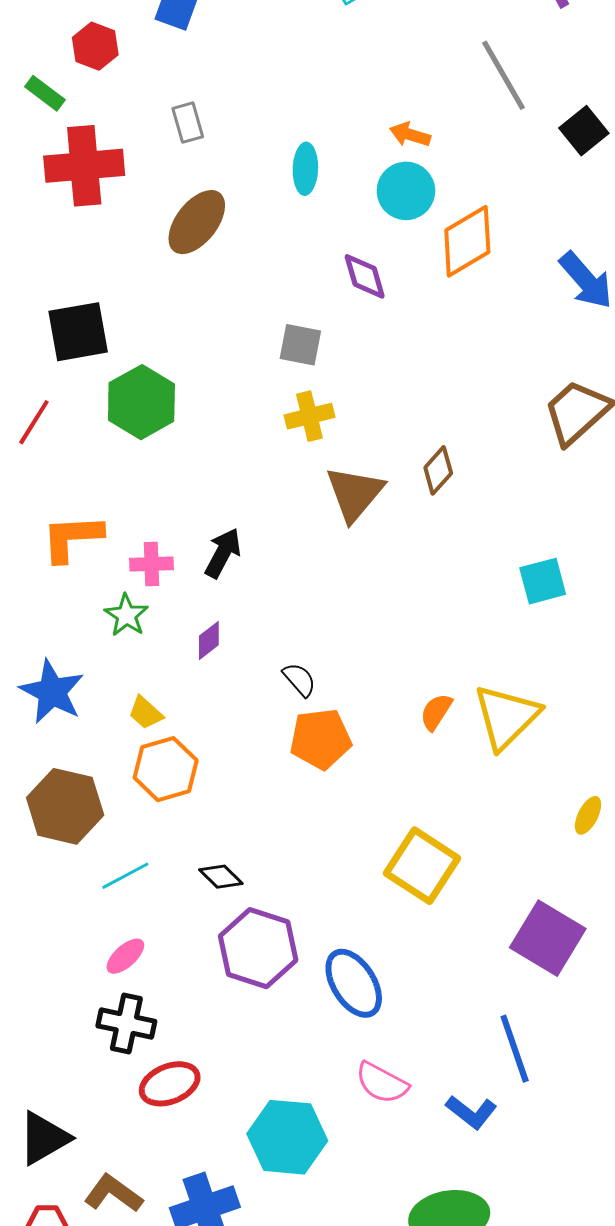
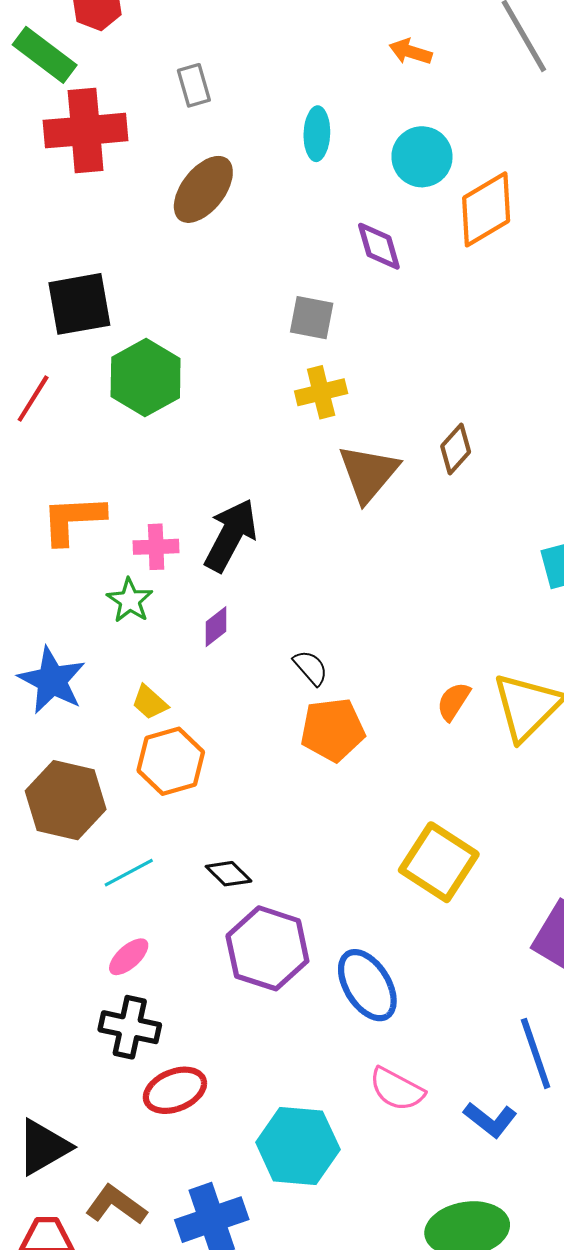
green rectangle: (45, 93) -> (45, 55), size x1.5
orange arrow: (410, 135) -> (410, 52), moved
black arrow: (223, 553) -> (231, 535), size x1.4

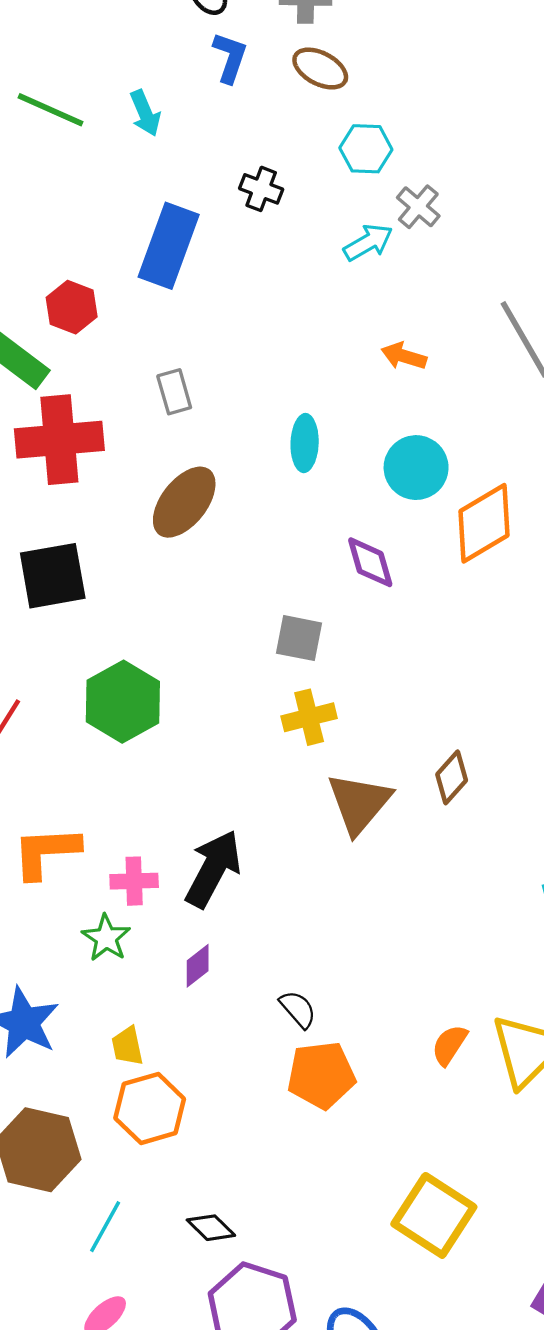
black square: (79, 304) -> (53, 576), moved
yellow trapezoid: (150, 702) -> (127, 1046), turned 36
cyan line: (129, 873) -> (105, 1227), turned -33

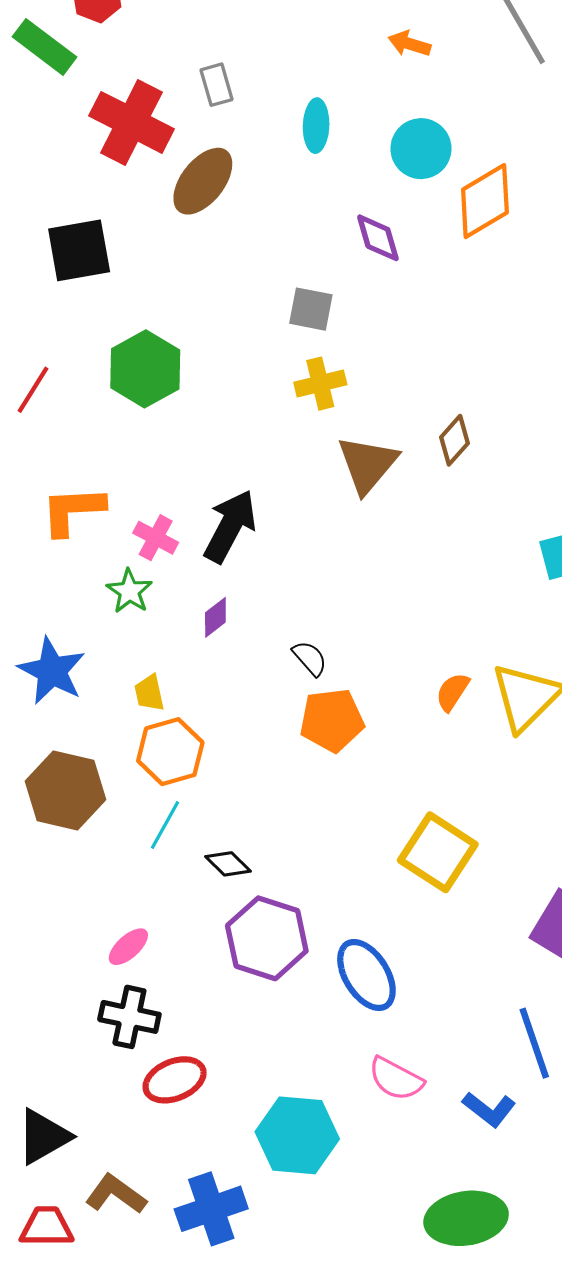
gray rectangle: (174, 392) -> (216, 85), moved
red cross: (59, 440) -> (132, 122), moved, turned 32
pink cross: (134, 881) -> (156, 538), turned 30
cyan line: (105, 1227) -> (165, 825), moved

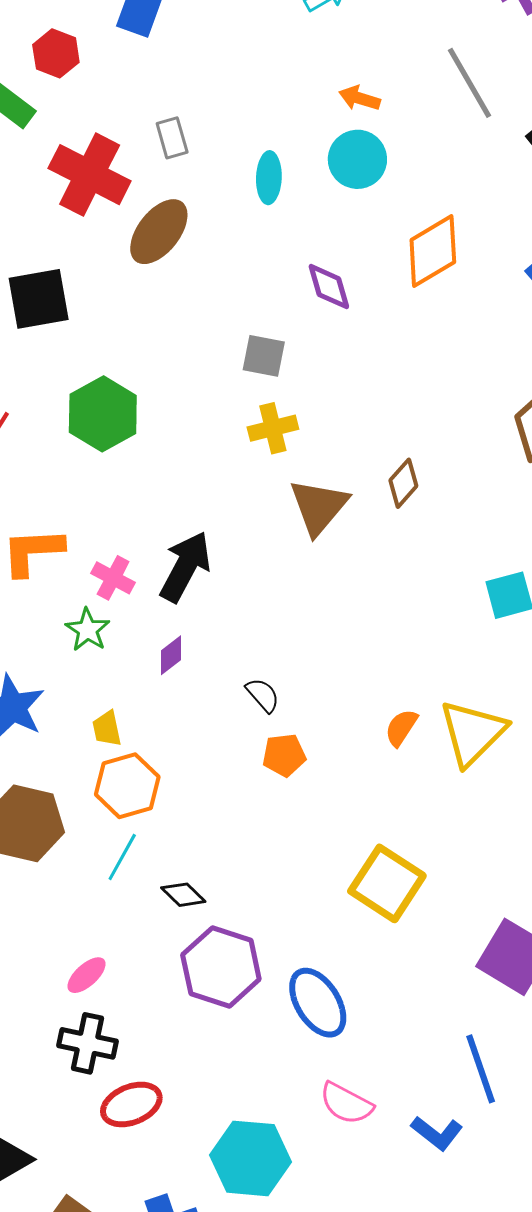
cyan circle: (421, 149) -> (357, 159), moved
orange pentagon: (332, 720) -> (284, 755), size x0.7

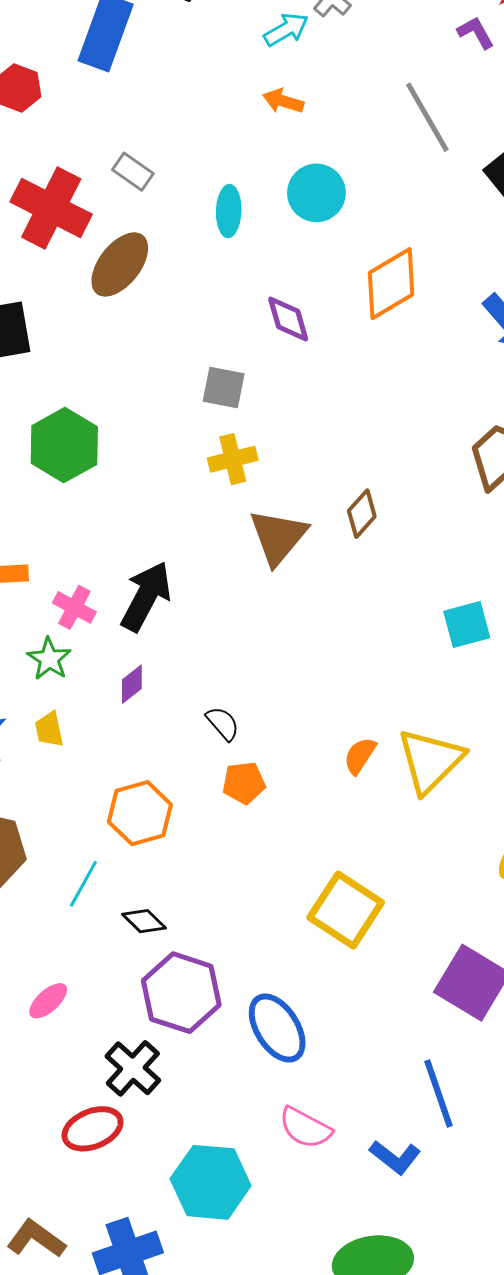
orange arrow: (359, 98) -> (283, 101), moved
gray rectangle: (172, 138) -> (133, 172), turned -39
yellow trapezoid: (107, 729) -> (49, 729), moved
orange hexagon: (127, 786) -> (140, 813), moved
black cross: (88, 1043) -> (133, 1068), moved, turned 30

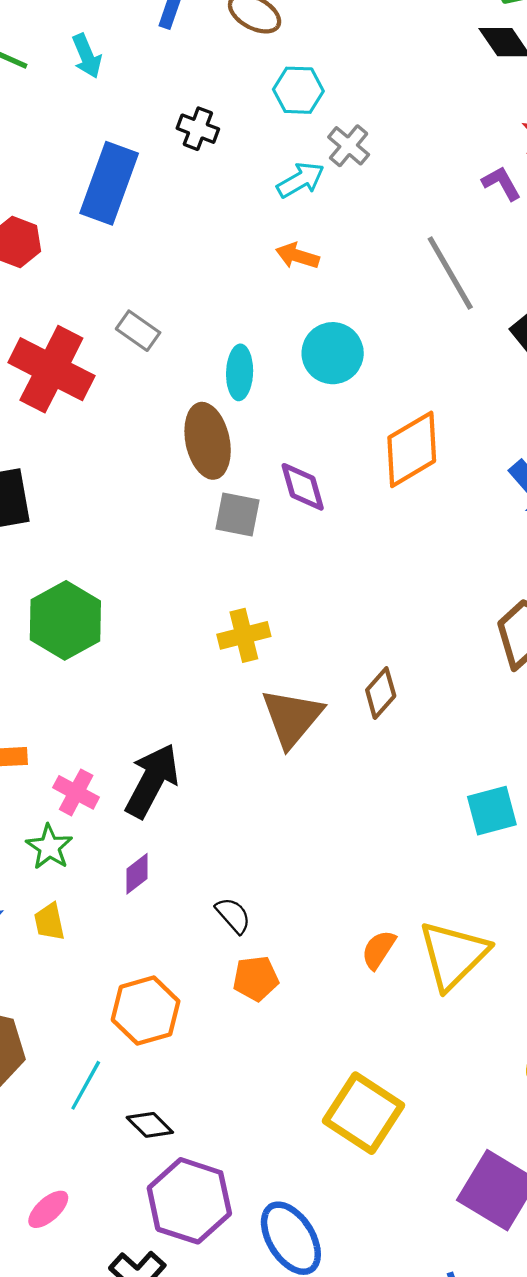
brown ellipse: (120, 264) -> (208, 441), moved, turned -50
gray square: (224, 388) -> (237, 515), moved

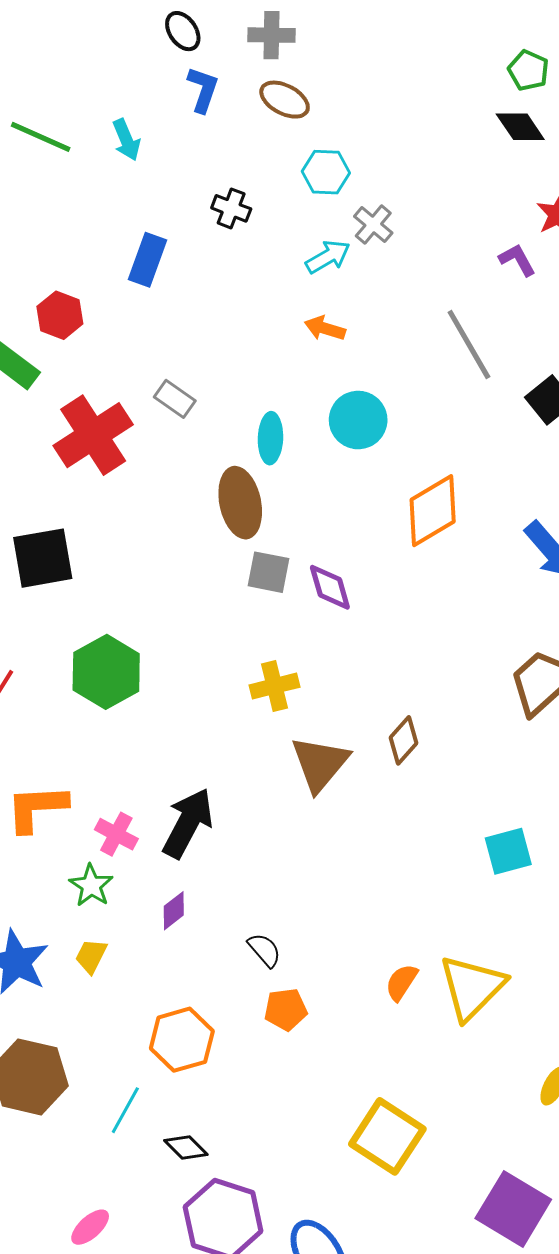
blue rectangle: (109, 183) -> (148, 260), size x0.7
red cross: (51, 369) -> (93, 435), turned 30
purple diamond: (303, 487) -> (330, 587), moved
yellow trapezoid: (49, 922) -> (91, 956), turned 39

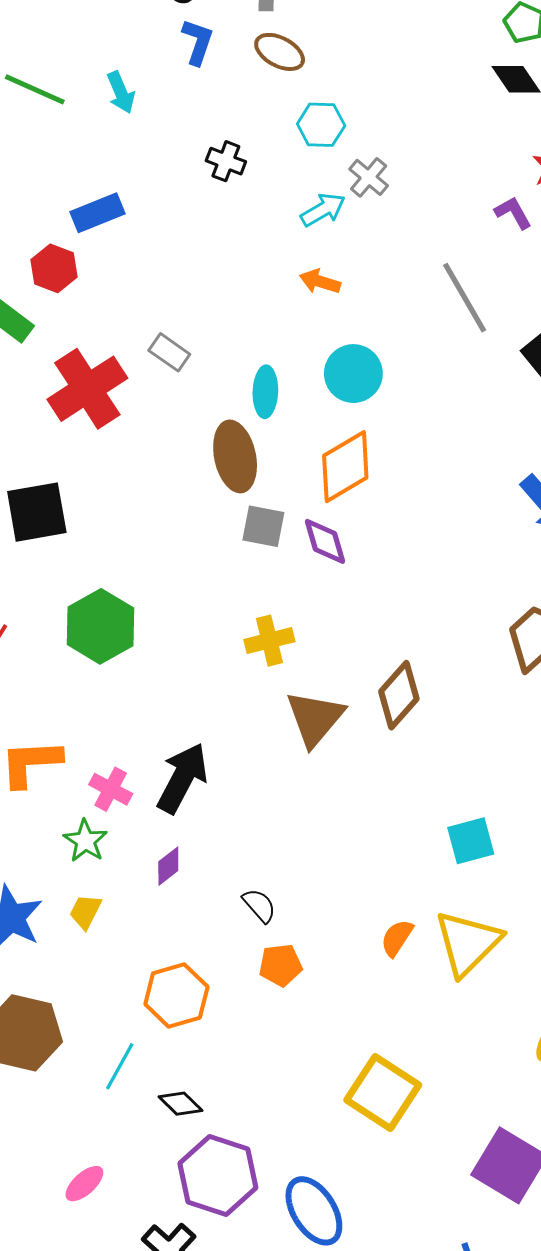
blue rectangle: (148, 260) -> (98, 213), moved, turned 48
orange diamond: (433, 511) -> (345, 467), moved
brown diamond: (403, 740) -> (399, 695), size x1.4
cyan square: (508, 851) -> (471, 841), moved

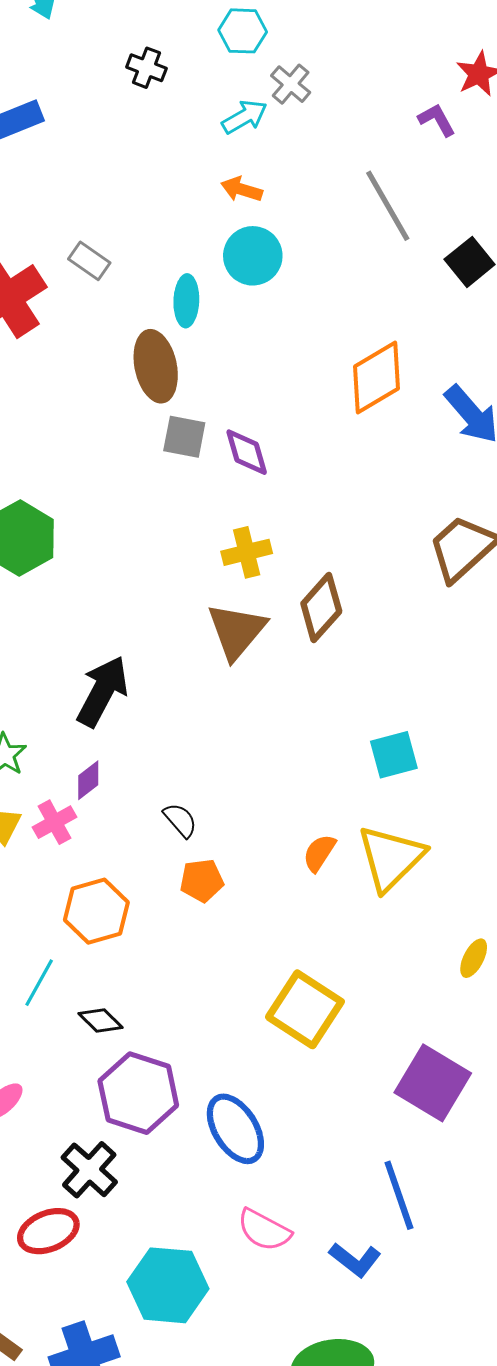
cyan circle: (353, 374) -> (253, 256), moved
orange diamond: (345, 467) -> (377, 377), moved
yellow cross: (269, 641) -> (247, 552), moved
pink cross: (111, 789) -> (54, 822), moved, turned 33

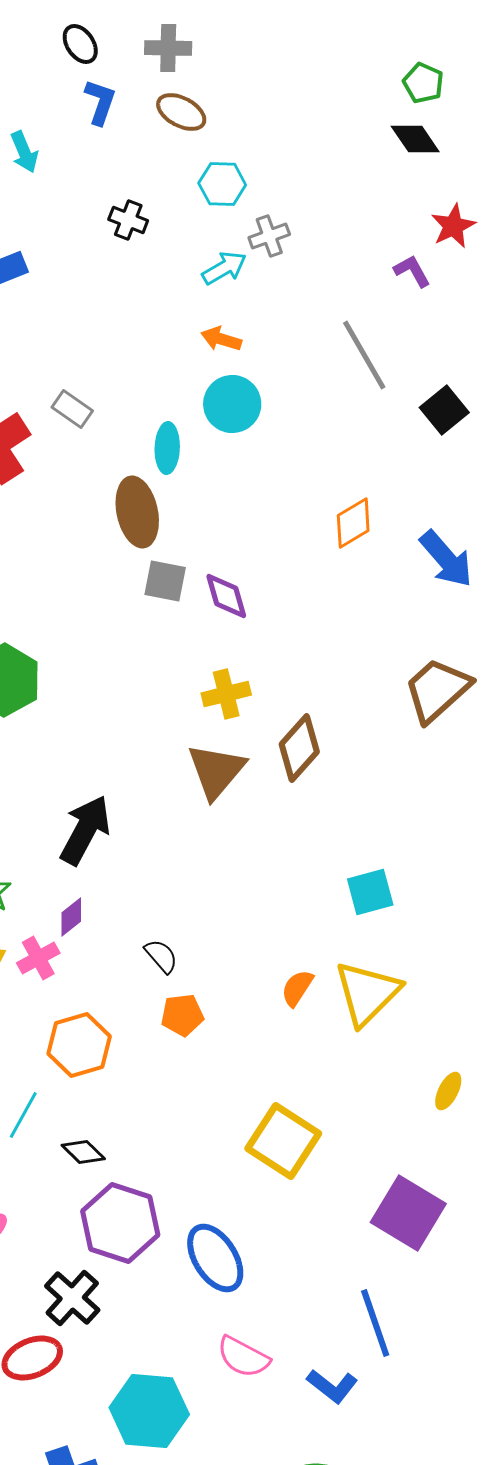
gray cross: (291, 84) -> (269, 236), turned 30
orange diamond: (377, 377) -> (353, 523), size x0.7

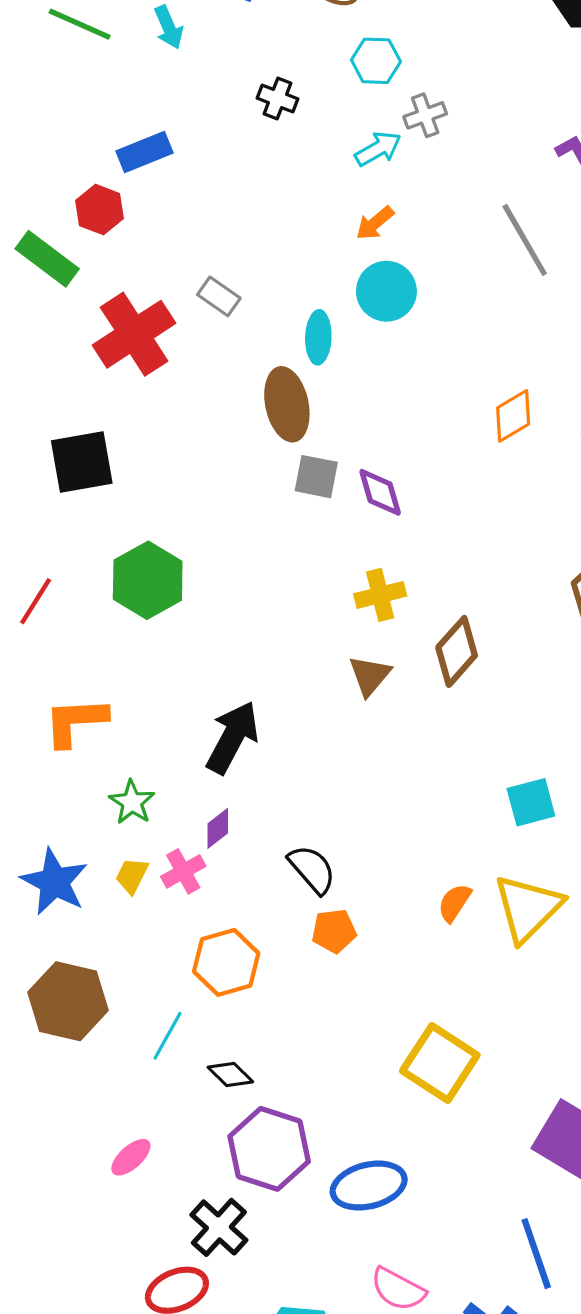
orange arrow: (221, 339) -> (375, 223), turned -57
brown triangle: (216, 771) -> (370, 676), size x0.7
black semicircle: (161, 956) -> (312, 869), size x1.4
blue ellipse: (215, 1258) -> (369, 1186), turned -72

